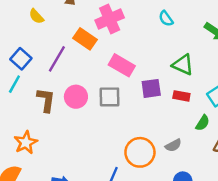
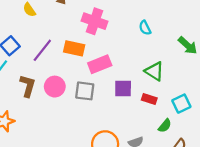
pink cross: (110, 19) -> (95, 21), turned 35
orange rectangle: (85, 39) -> (74, 48), moved, turned -30
pink rectangle: (122, 65) -> (100, 64), turned -60

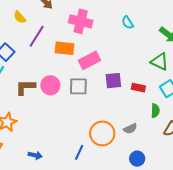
purple line: (42, 50) -> (37, 36), moved
green triangle: (154, 71) -> (159, 62), moved
brown L-shape: (28, 86) -> (25, 87), turned -100
green semicircle: (165, 126) -> (155, 111), turned -32

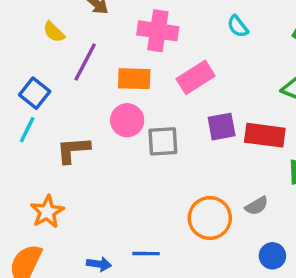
pink rectangle: (89, 60) -> (196, 77), moved
pink circle: (50, 85) -> (127, 120), moved
red rectangle: (138, 88) -> (265, 135), size x1.6
blue line: (79, 152) -> (146, 254), moved, turned 70

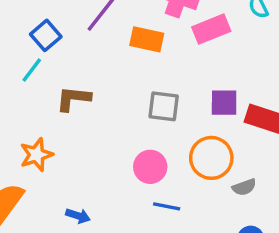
pink rectangle: (196, 77) -> (211, 29), moved
pink circle: (127, 120) -> (150, 167), moved
orange circle: (210, 218) -> (211, 158), moved
blue line: (146, 254) -> (167, 206), moved

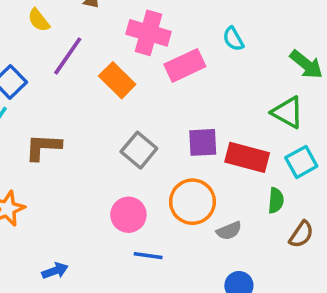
orange rectangle: (147, 39) -> (117, 80), turned 36
gray square: (164, 106) -> (139, 150), turned 36
blue arrow: (78, 216) -> (55, 271), turned -35

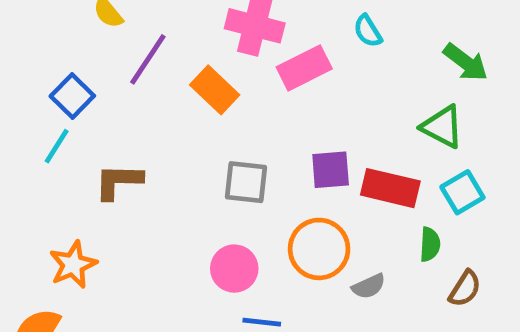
gray square: (139, 150) -> (246, 182), turned -32

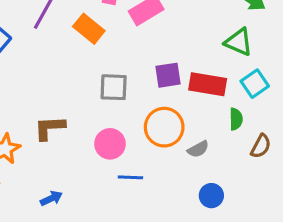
brown L-shape: (118, 181) -> (50, 128), moved

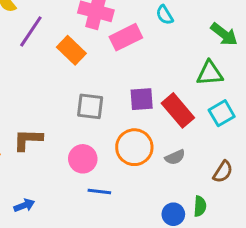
green triangle: (239, 42) -> (210, 73), turned -32
red rectangle: (208, 84) -> (178, 110), turned 36
green semicircle: (236, 119) -> (200, 206), moved
gray semicircle: (198, 149) -> (175, 157), moved

